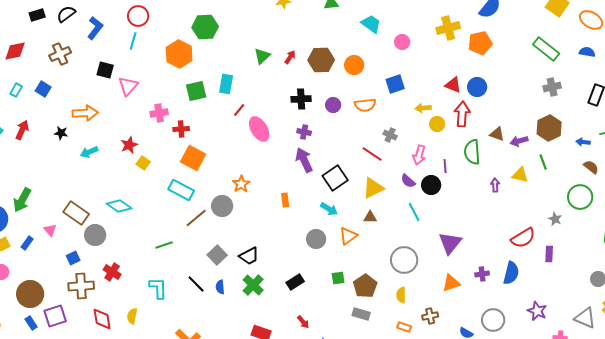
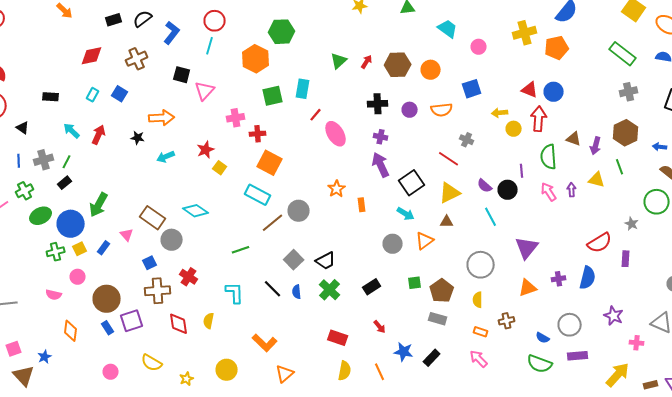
purple arrow: (519, 141) -> (596, 146), turned -60
pink arrow: (419, 155) -> (549, 192), moved, turned 132
orange star: (241, 184) -> (337, 189), moved

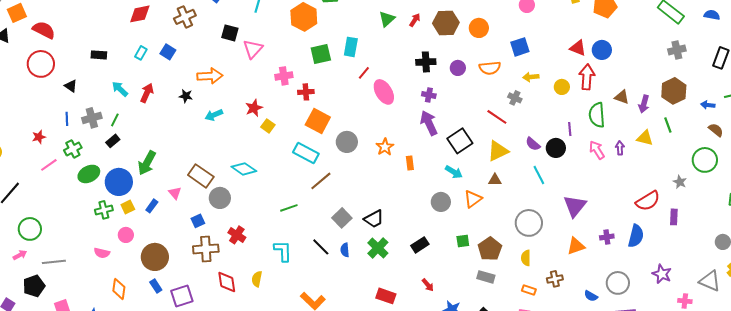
yellow arrow: (500, 113) -> (531, 77), moved
gray circle: (299, 211) -> (347, 142), moved
purple square: (132, 321) -> (182, 296), moved

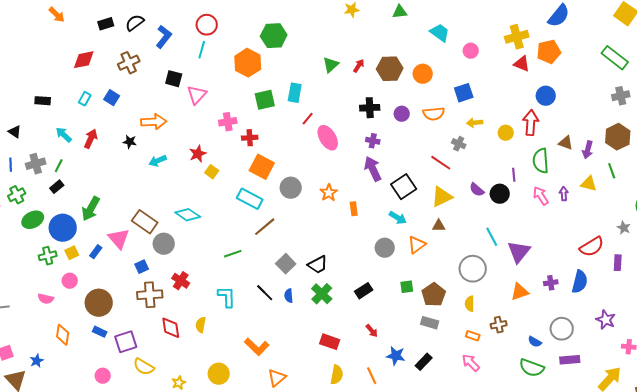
red triangle: (578, 48) -> (522, 64), moved
cyan line: (539, 175) -> (492, 237), moved
pink triangle: (175, 193) -> (119, 239), size x1.6
blue rectangle: (156, 286) -> (100, 332), turned -32

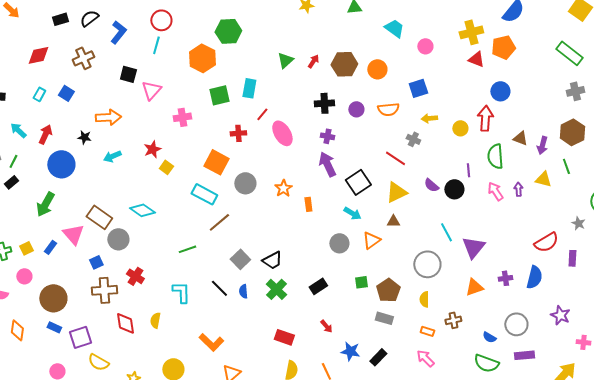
red cross: (250, 138) -> (238, 133), moved
blue circle: (63, 228) -> (61, 164), moved

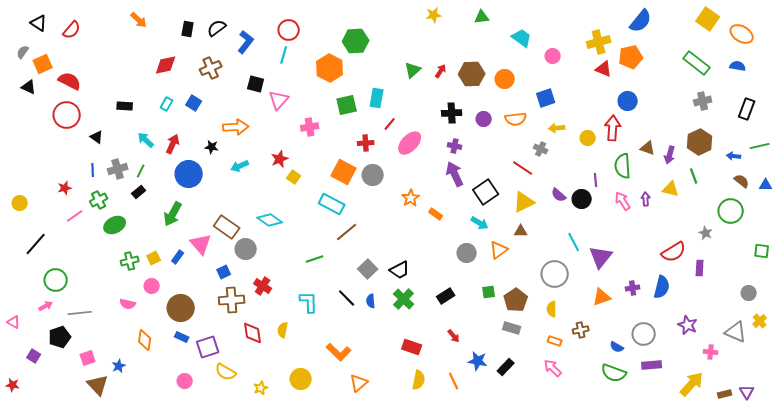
black rectangle: (60, 19) -> (188, 29), turned -63
pink ellipse: (282, 133) -> (410, 143), turned 75
gray circle: (245, 183) -> (373, 175), moved
orange rectangle: (308, 204) -> (436, 214), turned -48

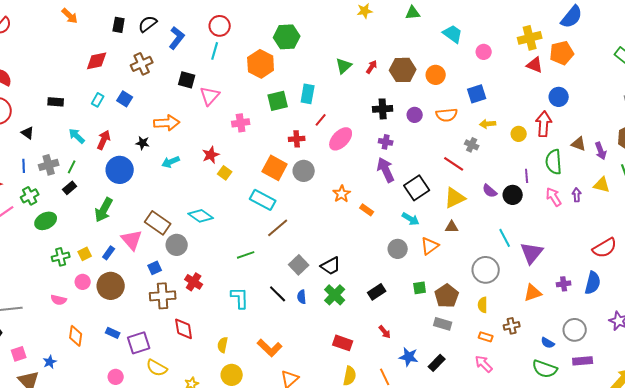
purple arrow: (670, 155) -> (601, 151), turned -36
brown circle: (181, 308) -> (111, 286), moved
yellow semicircle: (283, 330) -> (223, 345), moved

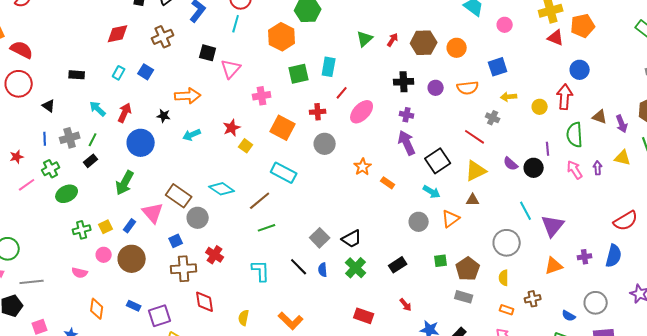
orange square: (275, 168) -> (283, 128), moved
brown line: (278, 228) -> (260, 201), moved

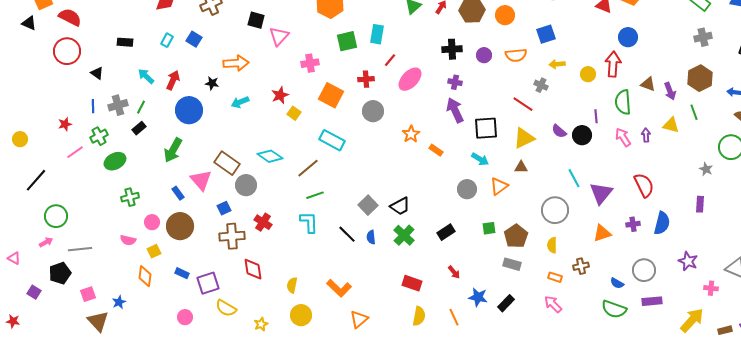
black square: (438, 161) -> (486, 128), turned 30
red semicircle: (626, 221) -> (644, 185), moved, turned -85
blue rectangle: (130, 226) -> (178, 193), turned -72
yellow square: (106, 227) -> (154, 251), moved
cyan L-shape: (261, 271) -> (309, 222), moved

